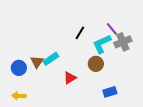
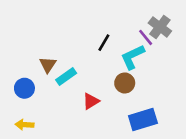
gray cross: (123, 42) -> (160, 27), moved, turned -30
brown triangle: (37, 62) -> (48, 65), moved
blue rectangle: (110, 92) -> (143, 119), size x1.5

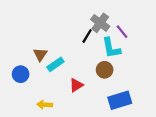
gray cross: (160, 27) -> (100, 23), moved
cyan L-shape: (133, 57) -> (111, 48), turned -75
yellow arrow: (24, 125) -> (45, 105), moved

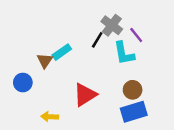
cyan rectangle: (55, 64) -> (62, 52), moved
brown circle: (105, 70) -> (133, 90), moved
red triangle: (76, 85) -> (85, 95), size x1.5

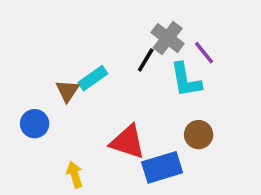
red triangle: (85, 95) -> (127, 142), turned 50
blue rectangle: (134, 112) -> (162, 167), moved
yellow arrow: (50, 117) -> (75, 175), turned 70

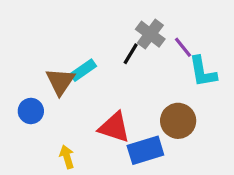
cyan L-shape: (186, 80) -> (203, 72), moved
brown triangle: (67, 91) -> (60, 82), size x1.4
brown circle: (199, 135) -> (178, 121), size x1.4

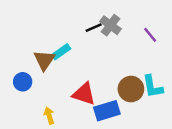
purple line: (183, 47) -> (150, 35), moved
black line: (131, 54) -> (94, 28), moved, turned 35
cyan L-shape: (203, 72) -> (153, 87), moved

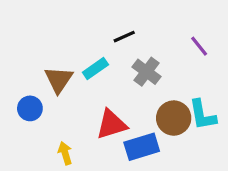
gray cross: (110, 25) -> (146, 72), moved
cyan rectangle: (61, 52) -> (95, 69), moved
red triangle: (84, 94) -> (111, 124), turned -35

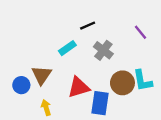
brown triangle: (59, 80) -> (42, 75), moved
blue circle: (30, 108) -> (21, 85), moved
blue rectangle: (142, 147) -> (100, 103), turned -65

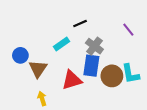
blue circle: (21, 85) -> (20, 55), moved
blue rectangle: (100, 103) -> (91, 66), moved

